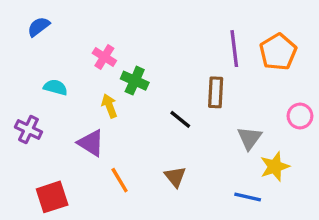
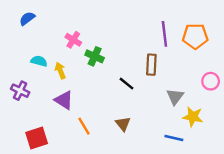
orange pentagon: (278, 52) -> (195, 36), turned 30
yellow arrow: (109, 106) -> (60, 71), moved
yellow star: (275, 167) -> (193, 117), turned 30

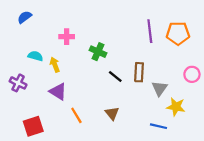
pink cross: (73, 40) -> (67, 37), turned -32
green cross: (95, 56) -> (98, 52), moved
brown rectangle: (151, 65) -> (139, 72), moved

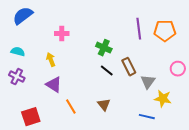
blue semicircle: (25, 17) -> (23, 16), size x1.5
green cross: (98, 52) -> (104, 48), moved
cyan semicircle: (35, 56) -> (18, 52), moved
brown rectangle: (139, 72) -> (129, 67), turned -30

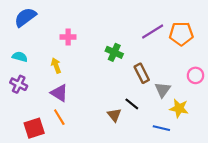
purple line: (139, 29) -> (153, 31), turned 65
black line: (107, 71) -> (132, 104), moved
orange line: (71, 107) -> (59, 117), moved

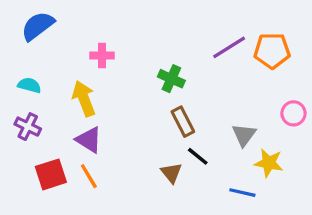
yellow arrow: (56, 66) -> (84, 99), size x1.5
brown rectangle: (142, 73) -> (183, 122), moved
red square: (34, 128) -> (51, 174), moved

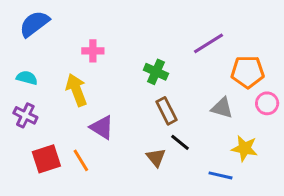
orange pentagon: (272, 51) -> (248, 72), moved
gray triangle: (244, 135) -> (222, 108), moved, turned -50
purple triangle: (89, 140) -> (102, 127), moved

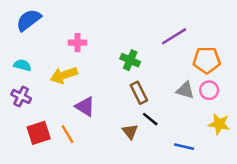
yellow arrow: (76, 90) -> (64, 75), turned -88
pink circle: (267, 103) -> (209, 90), moved
yellow star: (245, 148) -> (219, 124), moved

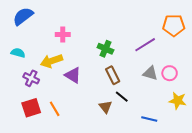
purple line: (174, 36) -> (145, 45), moved
orange pentagon: (207, 60) -> (174, 25), moved
purple cross: (21, 96) -> (31, 78), moved
purple triangle: (85, 107) -> (73, 75), moved

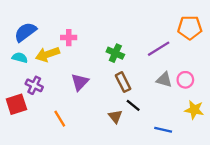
blue semicircle: (23, 16) -> (25, 32), moved
yellow arrow: (52, 61) -> (48, 54), moved
purple triangle: (73, 75) -> (80, 82), turned 42
red square: (31, 108) -> (16, 104), moved

